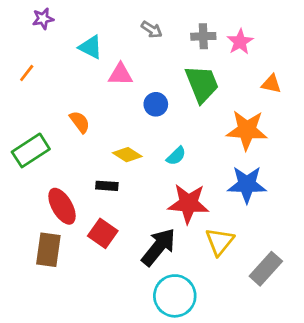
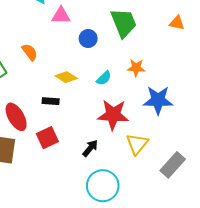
orange star: (247, 130) -> (136, 68), moved, size x0.6
red square: (103, 233) -> (47, 138), turned 30
black arrow: (158, 247) -> (90, 148), size x0.6

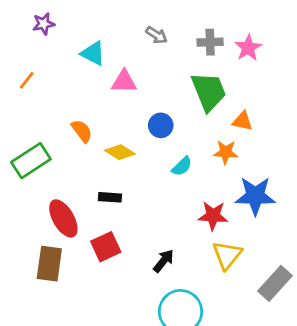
orange triangle: (177, 23) -> (243, 121), moved
blue circle: (88, 39) -> (161, 125), moved
yellow diamond: (66, 77) -> (120, 152), moved
red star: (113, 115) -> (213, 216), moved, size x0.7

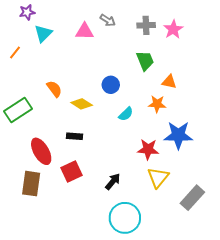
cyan triangle: (93, 53) -> (43, 33), moved, turned 48
pink triangle: (124, 82) -> (85, 31), moved
green trapezoid: (209, 92) -> (145, 61), size x0.7

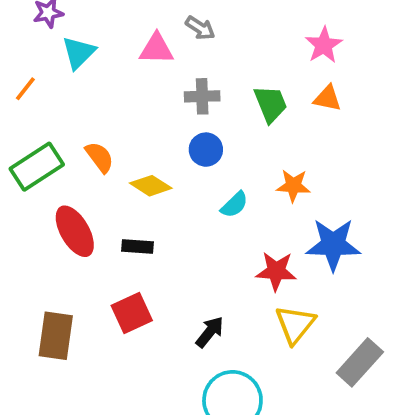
gray cross: (146, 25) -> (202, 96), moved
orange triangle: (169, 82) -> (328, 98), moved
green rectangle: (18, 110) -> (37, 167), moved
red ellipse: (41, 151) -> (75, 231), moved

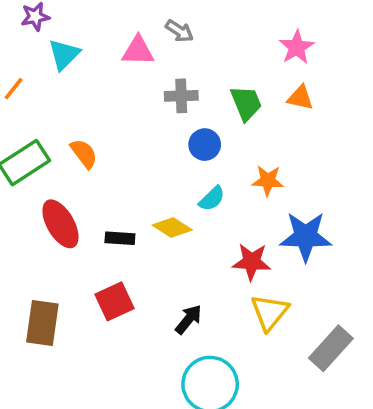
blue circle: (206, 150) -> (205, 145), moved
yellow diamond: (151, 186) -> (172, 227), moved

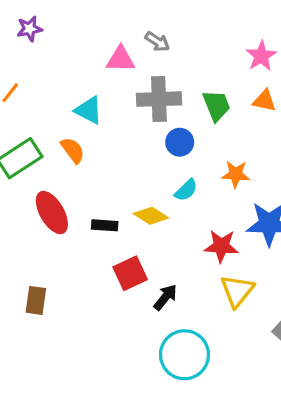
cyan triangle: (64, 54) -> (89, 110), moved, turned -48
gray cross: (181, 96) -> (159, 99), size x1.5
red square: (115, 301) -> (130, 273), moved
brown rectangle: (42, 323) -> (36, 300), size x0.7

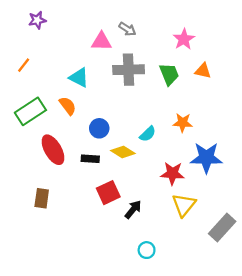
pink star: (261, 56) -> (184, 39), moved
blue circle: (180, 142) -> (99, 128), moved
brown rectangle: (36, 300) -> (42, 198), moved
cyan circle: (184, 355) -> (147, 250), size x0.5

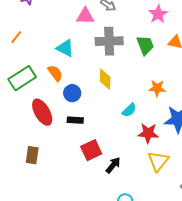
blue circle: (99, 128) -> (72, 93), moved
cyan semicircle: (148, 134) -> (129, 110), moved
yellow diamond: (123, 152) -> (105, 79), moved, turned 60

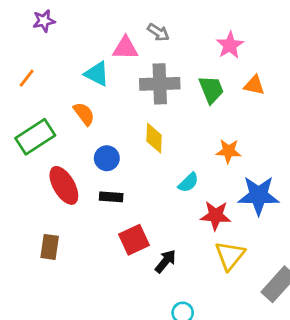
cyan triangle: (65, 48) -> (97, 74), moved
orange semicircle: (55, 73) -> (84, 114), moved

